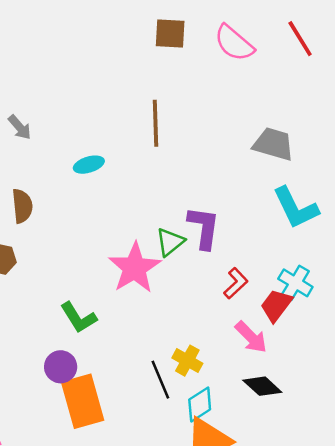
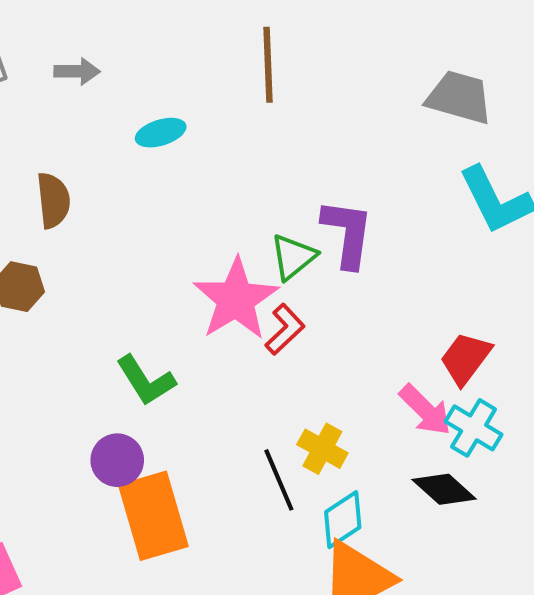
gray arrow: (20, 127) -> (77, 71), moved, turned -48
red L-shape: (236, 283) -> (285, 329), moved
cyan cross: (295, 283) -> (474, 428), moved

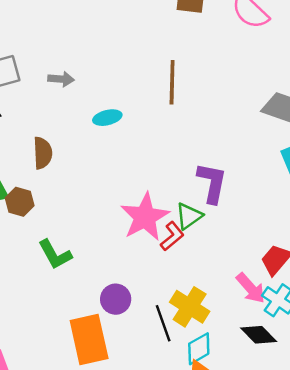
green triangle: (293, 257) -> (189, 216), moved
green L-shape: (146, 380) -> (55, 255), moved
yellow cross: (322, 449) -> (190, 307), size x1.4
purple circle: (117, 460) -> (116, 299), moved

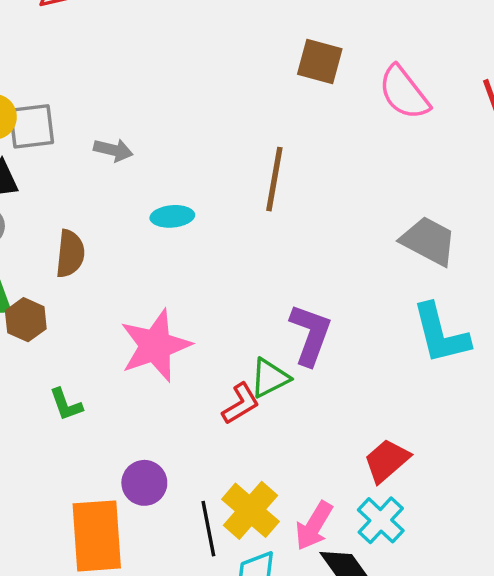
pink star: (145, 217) -> (155, 346), moved
green L-shape: (55, 255) -> (66, 404), size x0.7
pink arrow: (251, 288) -> (314, 526), moved, turned 64

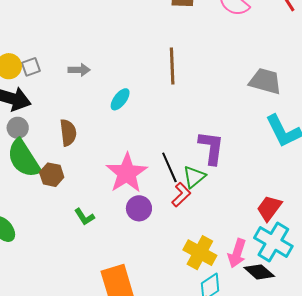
gray square: (31, 126) -> (31, 67), size x0.7
cyan ellipse: (172, 216) -> (120, 99), turned -35
purple circle: (144, 483) -> (139, 208), moved
cyan cross: (381, 520) -> (273, 242), size x1.4
black line: (208, 529) -> (169, 167), moved

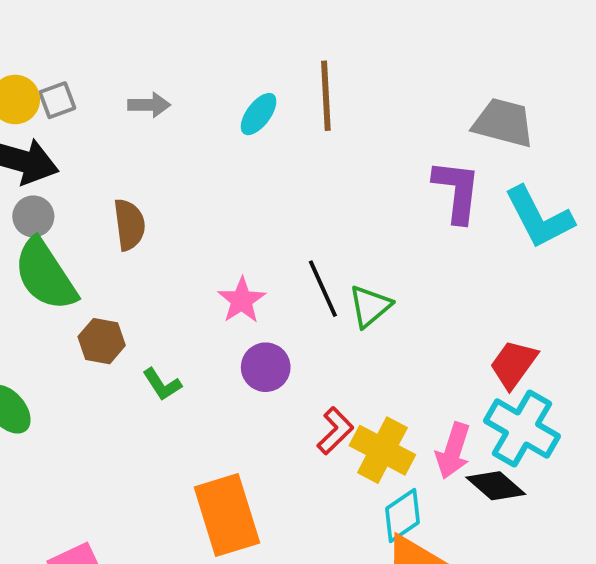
cyan ellipse: (120, 99) -> (259, 114), moved
purple L-shape: (211, 148) -> (457, 191), moved
pink star: (127, 173) -> (242, 300), size x0.6
brown hexagon: (52, 175) -> (102, 341), moved
red L-shape: (181, 195) -> (335, 431), moved

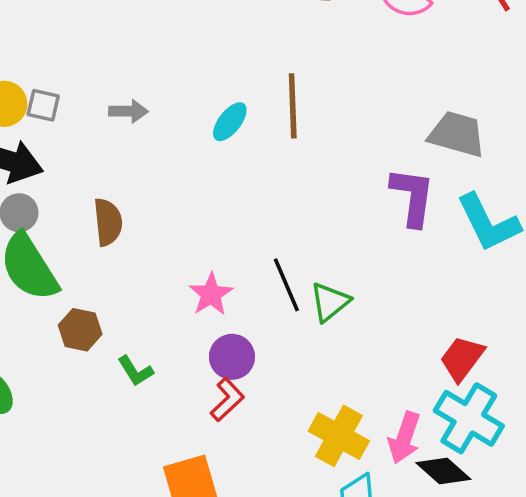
gray square: (57, 100) -> (43, 105), turned 32
red L-shape: (335, 431) -> (227, 400), moved

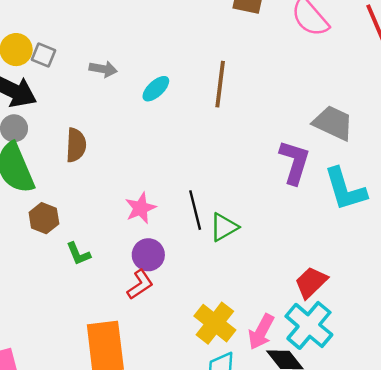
cyan ellipse: (230, 122) -> (156, 89), moved

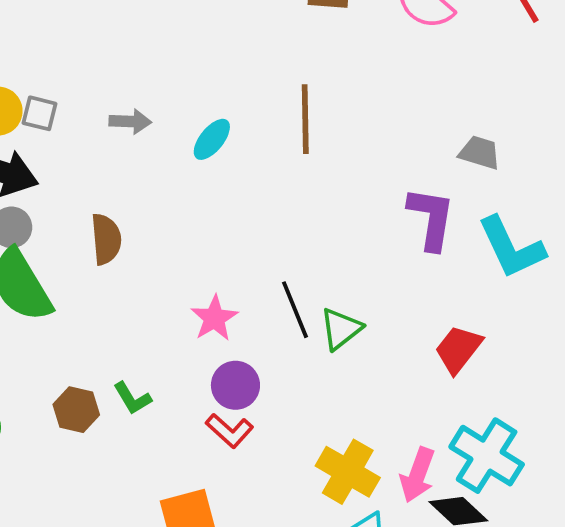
gray trapezoid: (333, 123) -> (480, 153), size x0.7
brown hexagon: (44, 218) -> (76, 410), moved
red trapezoid: (311, 282) -> (458, 349), moved
red L-shape: (140, 284) -> (230, 431), turned 84

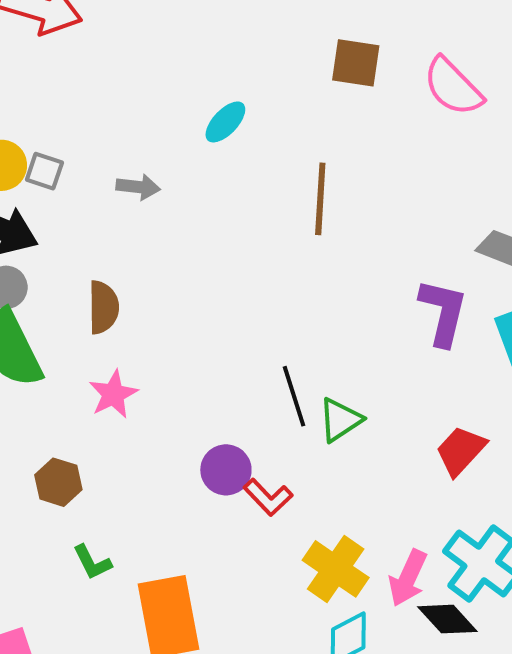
cyan ellipse: (212, 139) -> (225, 122), moved
pink star: (214, 318) -> (113, 394), moved
green L-shape: (132, 398) -> (92, 562), moved
red L-shape: (230, 431) -> (268, 497), moved

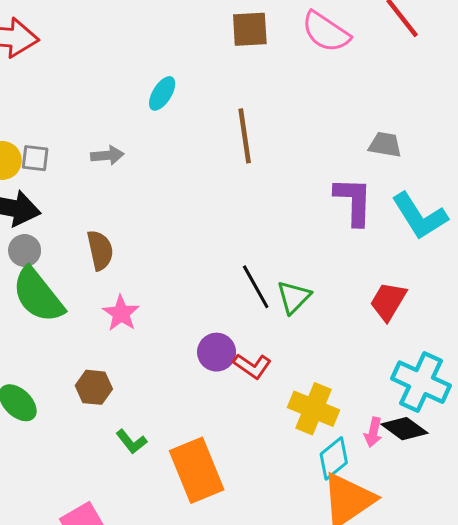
pink arrow: (408, 578) -> (373, 432), moved, size x0.7

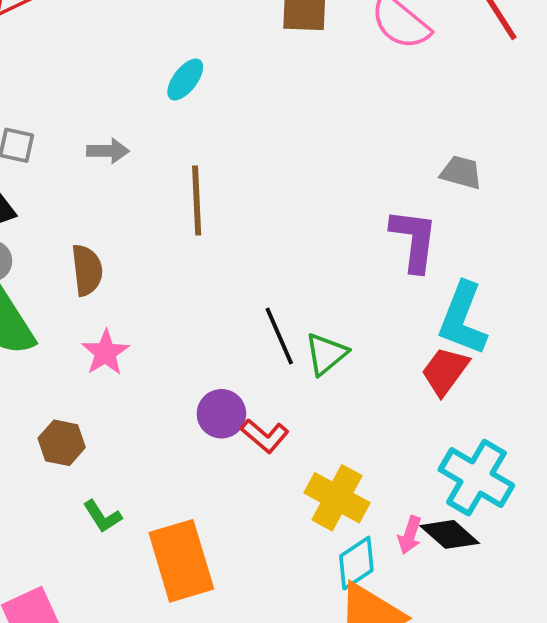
brown line: (245, 136) -> (197, 200), moved
cyan L-shape: (420, 216) -> (463, 319), moved, turned 48

